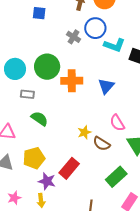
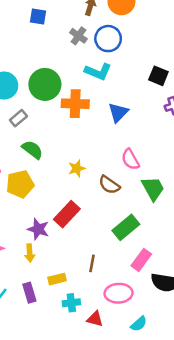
gray cross: (74, 37) -> (78, 36), moved
cyan L-shape: (114, 45) -> (98, 72), moved
gray rectangle: (27, 94) -> (18, 118), turned -48
yellow star: (84, 132) -> (77, 168), moved
yellow pentagon: (34, 158) -> (20, 184), moved

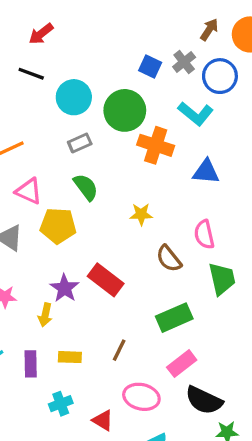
blue square: (38, 17) -> (150, 66), moved
blue triangle: (118, 112) -> (206, 172), turned 35
yellow star: (77, 168) -> (141, 214), moved
red rectangle: (67, 214) -> (106, 280), turned 68
cyan cross: (71, 303) -> (61, 404), moved, turned -30

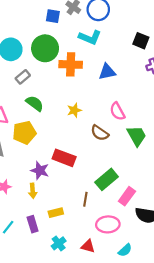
green rectangle: (174, 318) -> (107, 179), moved

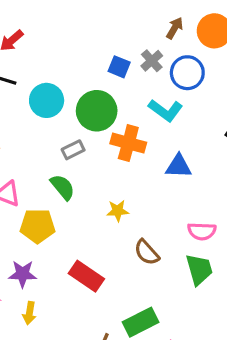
gray rectangle: (23, 77) -> (73, 150), moved
pink semicircle: (117, 111) -> (202, 231), moved, turned -72
purple star: (40, 170) -> (23, 274), moved, turned -30

